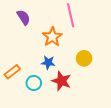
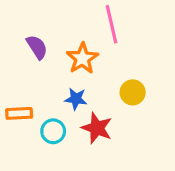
purple semicircle: (23, 17) -> (37, 47), moved
orange rectangle: (12, 72) -> (19, 113), turned 35

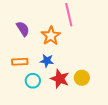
yellow circle: (133, 92) -> (82, 78), moved
orange rectangle: (19, 113) -> (20, 62), moved

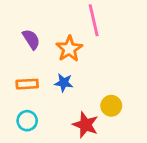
red star: (60, 79) -> (85, 125), moved
cyan circle: (33, 81) -> (27, 121), moved

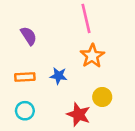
orange star: (69, 49) -> (92, 56), moved

